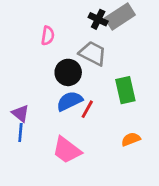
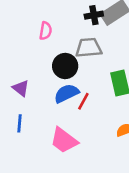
black cross: (98, 19) -> (94, 15), turned -36
gray trapezoid: (93, 53) -> (89, 48), turned -32
purple triangle: (20, 113) -> (21, 88), moved

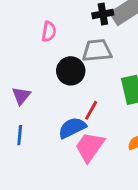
purple triangle: (21, 88) -> (21, 96), turned 30
blue semicircle: (66, 93) -> (72, 128), moved
pink trapezoid: (64, 140) -> (90, 147), moved, turned 88

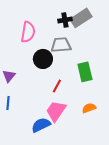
pink semicircle: (49, 32) -> (28, 32), size x1.5
blue semicircle: (72, 128) -> (41, 125), moved

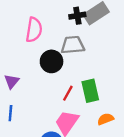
green rectangle: (85, 72) -> (90, 91), moved

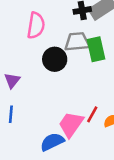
green rectangle: (90, 91) -> (96, 49), moved
red line: (68, 93) -> (92, 114), moved

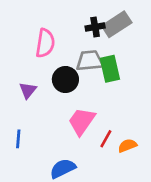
purple triangle: (12, 81) -> (28, 90), moved
pink trapezoid: (71, 124) -> (82, 121), moved

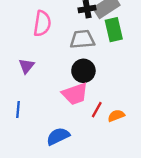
green rectangle: (110, 69) -> (114, 30), moved
black circle: (65, 80) -> (83, 71), moved
pink trapezoid: (82, 121) -> (75, 94), turned -144

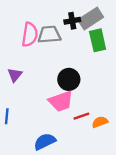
gray trapezoid: (82, 39) -> (49, 35), moved
red line: (97, 110) -> (81, 116), turned 42

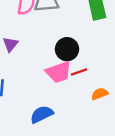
red line: (81, 116) -> (79, 72), moved

